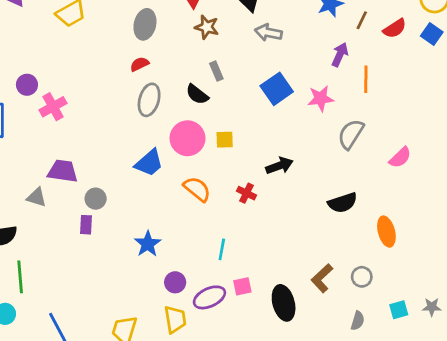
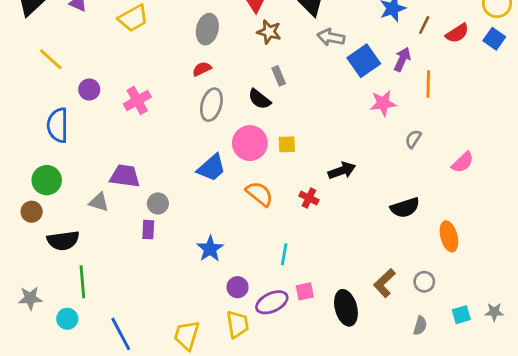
blue square: (277, 89) -> (364, 61), moved
pink cross: (53, 107) -> (137, 100), moved
gray semicircle: (351, 134) -> (413, 139), size x0.6

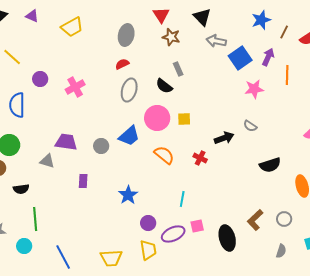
gray semicircle: (413, 139) -> (250, 126), moved, turned -88
gray circle: (158, 203) -> (101, 146), moved
black semicircle: (63, 241) -> (21, 189), size x0.7
yellow trapezoid: (187, 335) -> (111, 258), turned -110

